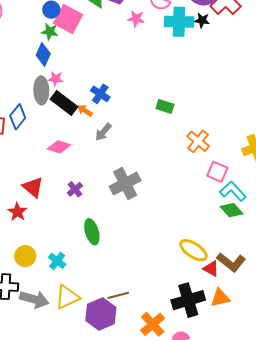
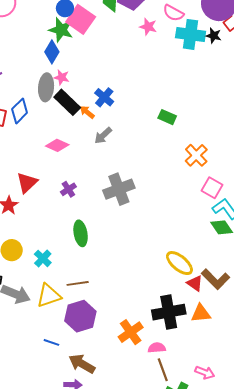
green star: (50, 32) -> (61, 30), size x1.4
red triangle: (33, 187) -> (27, 183), turned 30
brown line: (118, 295) -> (78, 283), moved

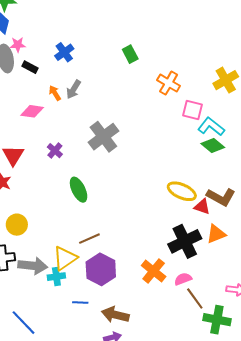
blue cross: (104, 97) -> (64, 52), turned 30
black rectangle: (67, 102) -> (30, 67), size x0.6
orange arrow: (87, 112) -> (55, 93), moved, turned 35
green rectangle: (167, 117) -> (130, 54), turned 54
cyan cross: (43, 258) -> (56, 277), moved, turned -36

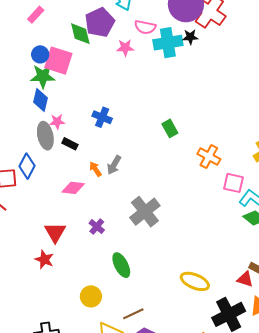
blue cross: (64, 52) -> (102, 117), moved, turned -30
yellow ellipse: (182, 191) -> (195, 281), moved
yellow circle: (17, 225) -> (91, 296), moved

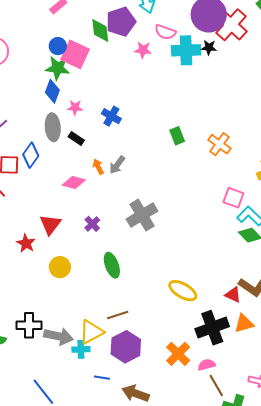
pink star: (57, 122) -> (75, 107), moved
orange cross: (209, 157) -> (219, 144), moved
red star: (44, 259) -> (26, 243), moved
yellow circle: (91, 296) -> (60, 267), moved

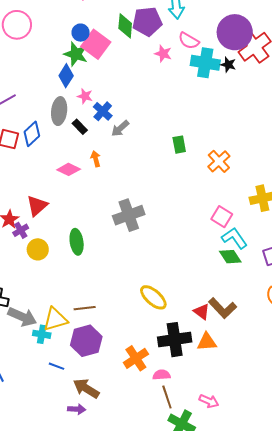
blue cross: (111, 116) -> (103, 111), moved
gray arrow: (117, 165) -> (120, 128), moved
purple cross: (92, 224) -> (21, 230), moved
green ellipse: (112, 265) -> (77, 242), moved

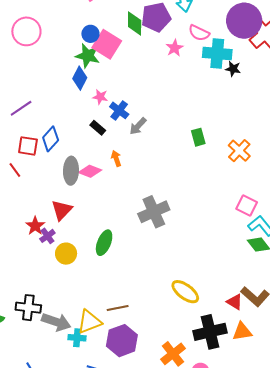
pink star: (163, 54) -> (175, 48), turned 30
black star: (228, 65) -> (233, 69), moved
gray ellipse: (59, 111) -> (71, 171), moved
green ellipse: (77, 242) -> (104, 243), turned 35

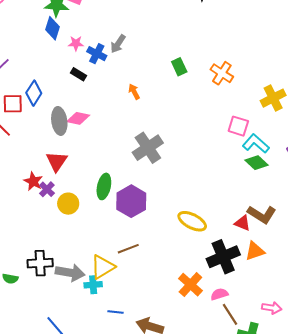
gray arrow: (138, 126) -> (118, 44), moved
orange arrow: (116, 158) -> (134, 92), moved
purple hexagon: (122, 341) -> (131, 201), moved

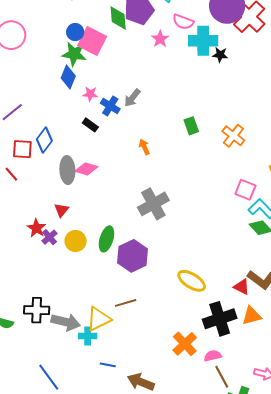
red triangle: (57, 161) -> (61, 210), size x0.7
yellow circle: (68, 204) -> (76, 241), moved

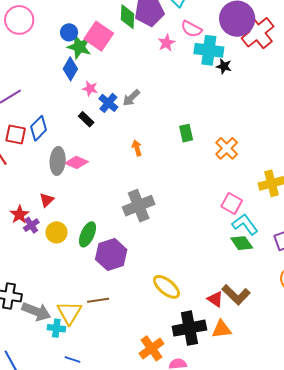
blue circle: (75, 32) -> (69, 32), moved
yellow triangle: (99, 319) -> (69, 313), turned -40

